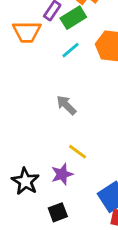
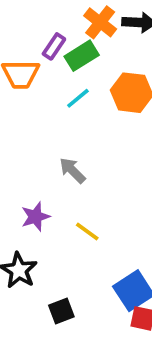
purple star: (62, 174) -> (35, 217), moved

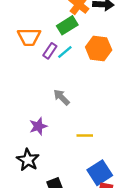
purple rectangle: (54, 46) -> (50, 51), moved
yellow line: (87, 231) -> (85, 136), moved, turned -35

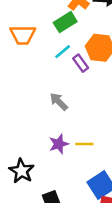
purple rectangle: (50, 51) -> (81, 63), moved, turned -70
purple star: (38, 126) -> (59, 144), moved

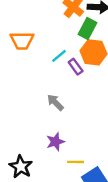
green rectangle: (65, 22) -> (87, 29), moved, turned -30
yellow line: (84, 144) -> (76, 162), moved

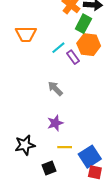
yellow line: (76, 162) -> (65, 147), moved
black star: (21, 167) -> (25, 145), turned 30

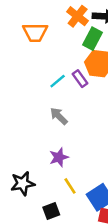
orange trapezoid: (26, 34) -> (35, 32), moved
cyan line: (58, 48) -> (58, 81), moved
yellow line: (65, 147) -> (70, 186), turned 56

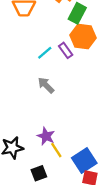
purple star: (59, 157) -> (46, 136), moved, turned -30

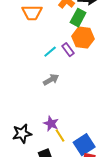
gray arrow: (46, 85) -> (51, 80), turned 105

